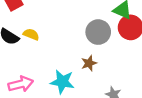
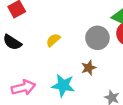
yellow semicircle: (31, 34) -> (53, 40), moved, turned -64

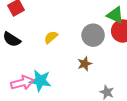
cyan star: (63, 85) -> (40, 81), moved

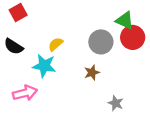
cyan star: (40, 81) -> (44, 66), moved

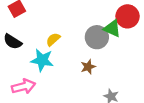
green triangle: (125, 20) -> (112, 28), moved
red circle: (133, 37) -> (128, 16), moved

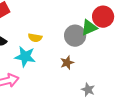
green triangle: (112, 28) -> (89, 28), turned -48
yellow semicircle: (53, 39) -> (35, 38), turned -128

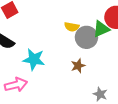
yellow semicircle: (35, 38) -> (72, 27), moved

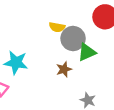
green triangle: (101, 29) -> (87, 52), moved

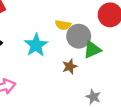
cyan star: (16, 62) -> (36, 45), moved, turned 30

